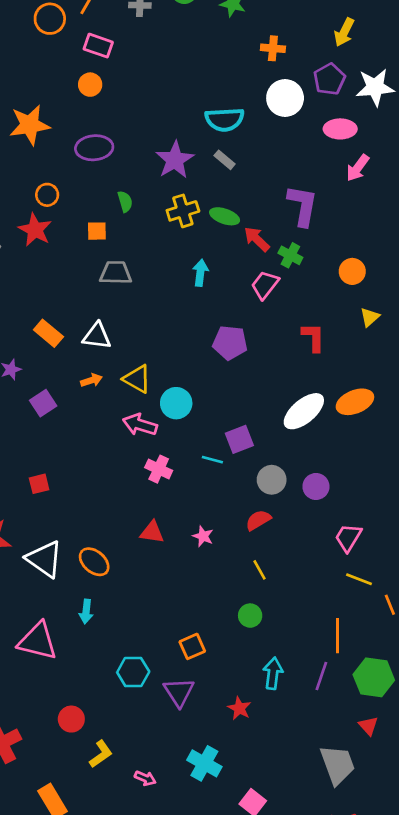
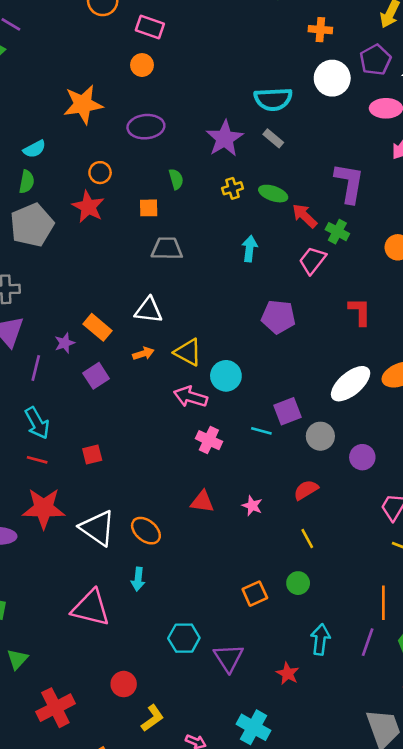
yellow cross: (183, 211) -> (232, 188), size x0.7
orange rectangle: (48, 333) -> (97, 327), moved
gray circle: (272, 480) -> (320, 436), moved
orange square: (192, 646) -> (255, 594), moved

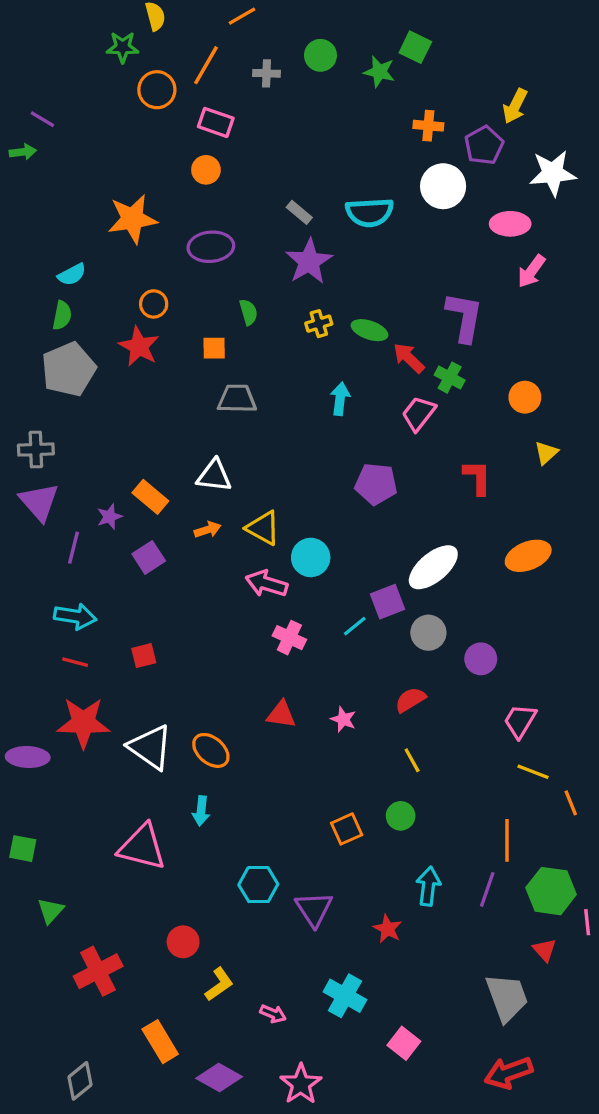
purple pentagon: (375, 60) -> (484, 145), moved
gray rectangle: (273, 138) -> (299, 212), moved
white ellipse: (351, 384) -> (433, 567), moved
cyan arrow: (37, 423) -> (75, 616), turned -52
cyan line: (261, 431) -> (355, 626), turned -54

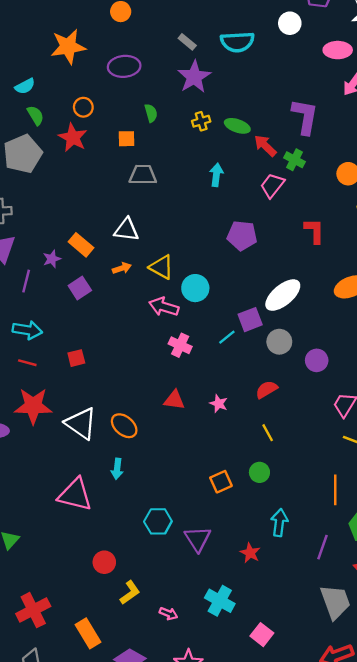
white circle: (443, 186) -> (290, 23), size x0.7
green semicircle: (62, 315) -> (35, 115), moved, turned -42
purple line: (487, 889) -> (322, 547), moved
red cross: (98, 971) -> (33, 610), moved

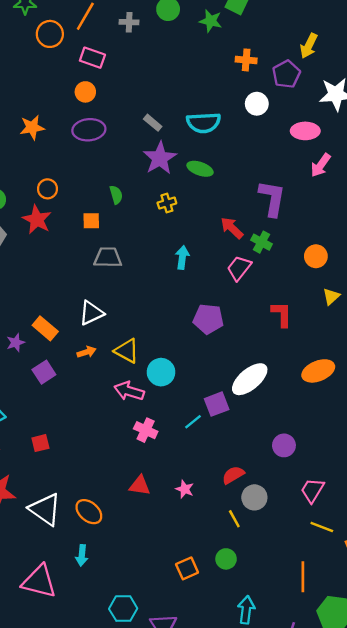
orange star: (68, 47) -> (32, 127), size x0.7
purple ellipse: (124, 66) -> (89, 130), moved
green ellipse: (237, 126) -> (200, 169), moved
white triangle: (126, 230) -> (91, 313), turned -32
gray circle: (279, 342) -> (254, 497), moved

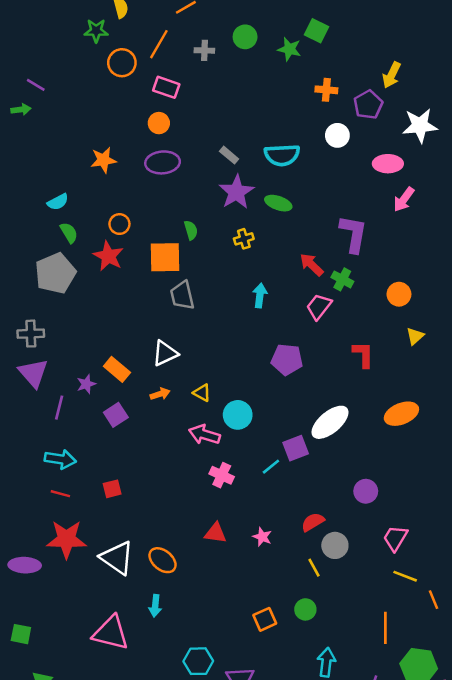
orange square: (91, 221) -> (165, 257), size x1.8
gray trapezoid: (108, 257) -> (182, 295), turned -104
yellow triangle: (127, 351) -> (202, 393), size x0.7

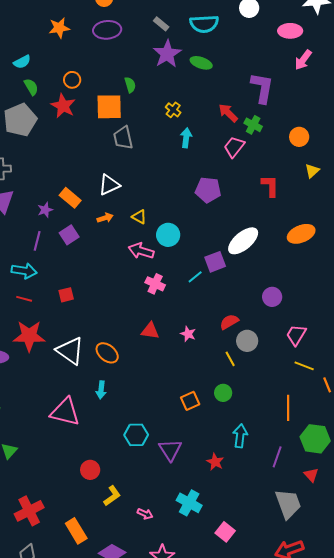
yellow cross: (244, 239) -> (173, 110), moved, turned -35
purple line: (59, 408) -> (37, 241), moved

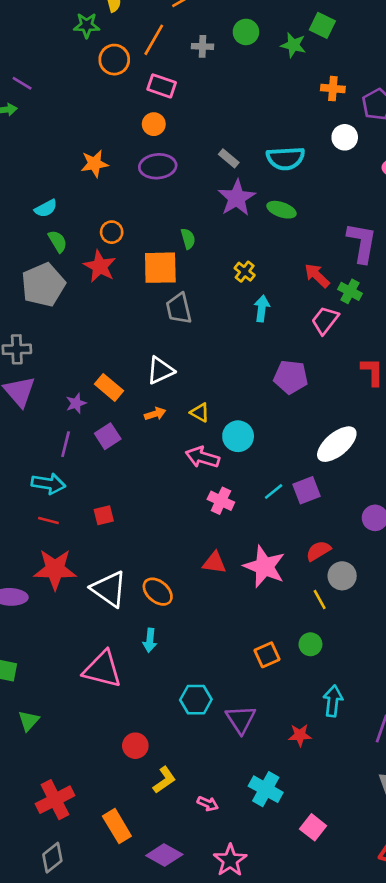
purple square: (215, 262) -> (307, 490), moved
pink star: (188, 334) -> (264, 567), size x2.0
red star: (215, 462) -> (300, 735), turned -30

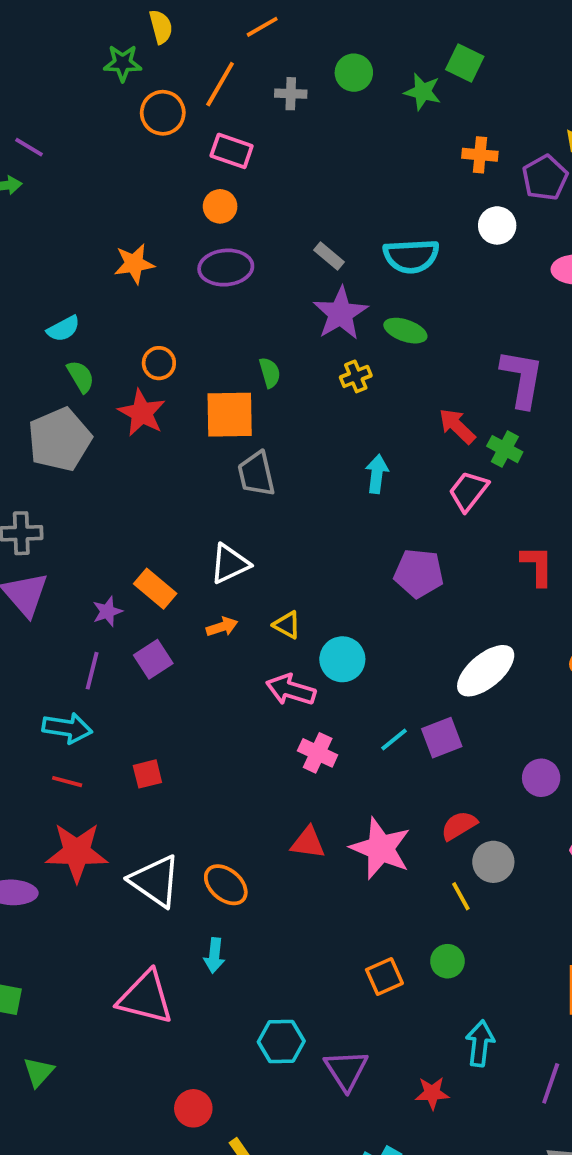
yellow cross: (245, 272) -> (356, 376), moved, turned 30

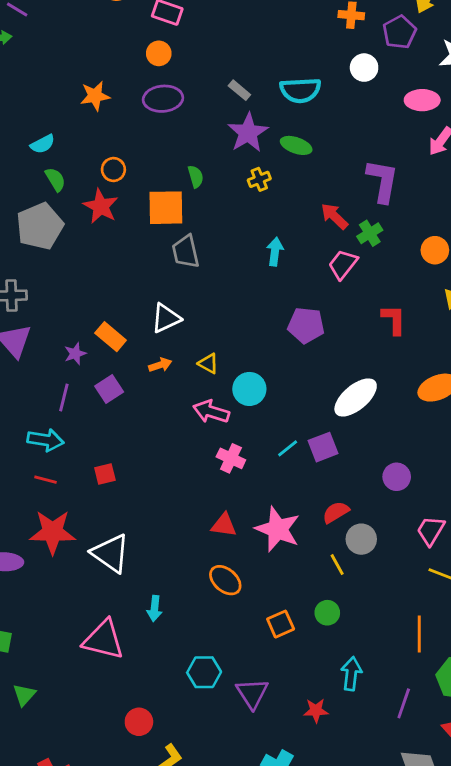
green cross: (505, 449) -> (370, 233), turned 30
orange ellipse: (226, 885) -> (225, 580), moved

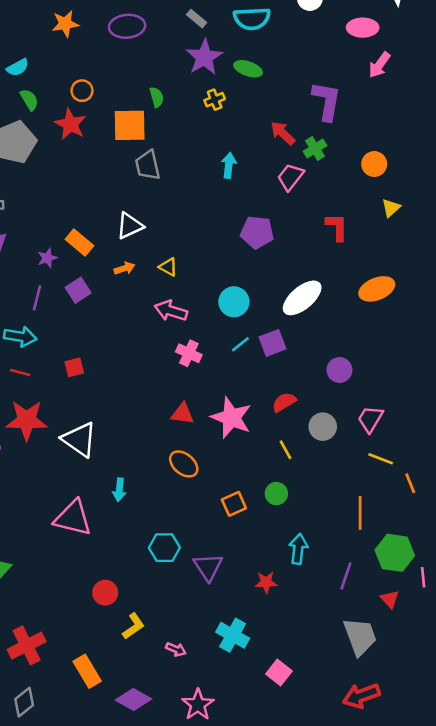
cyan circle: (249, 389) -> (234, 302), moved
gray circle: (361, 539) -> (323, 427), moved

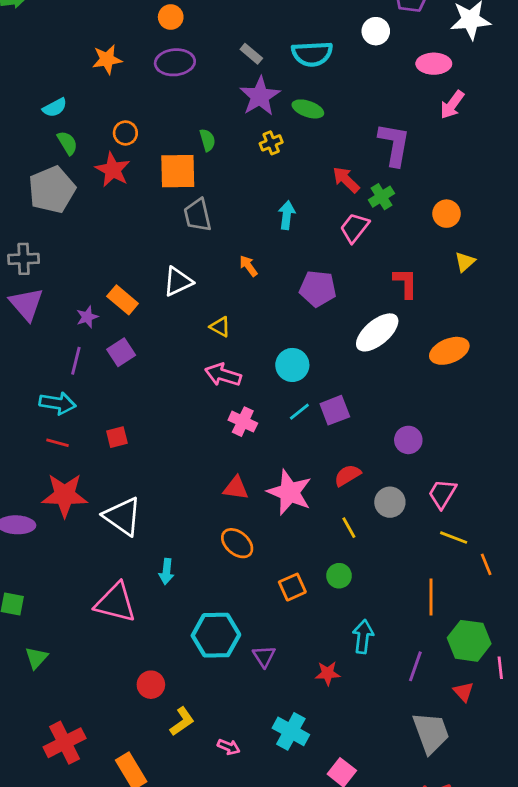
orange arrow: (124, 268) -> (248, 266), moved, turned -108
white ellipse: (302, 298) -> (377, 332), moved
cyan hexagon: (164, 548) -> (216, 635), size x1.4
purple triangle: (208, 567) -> (264, 656), size x0.7

